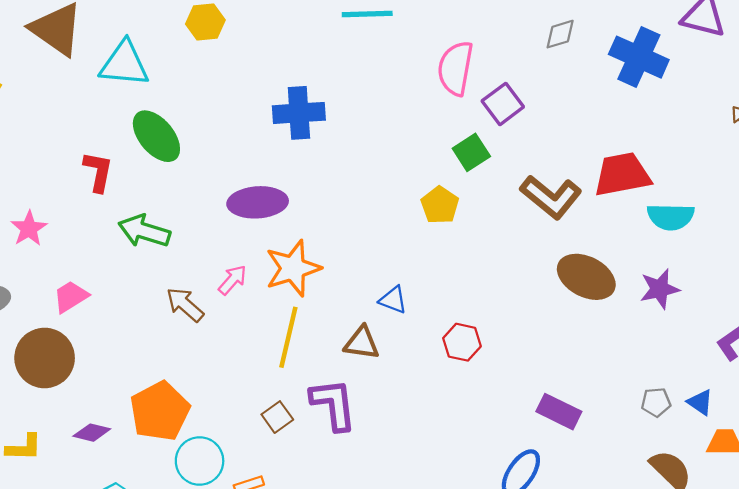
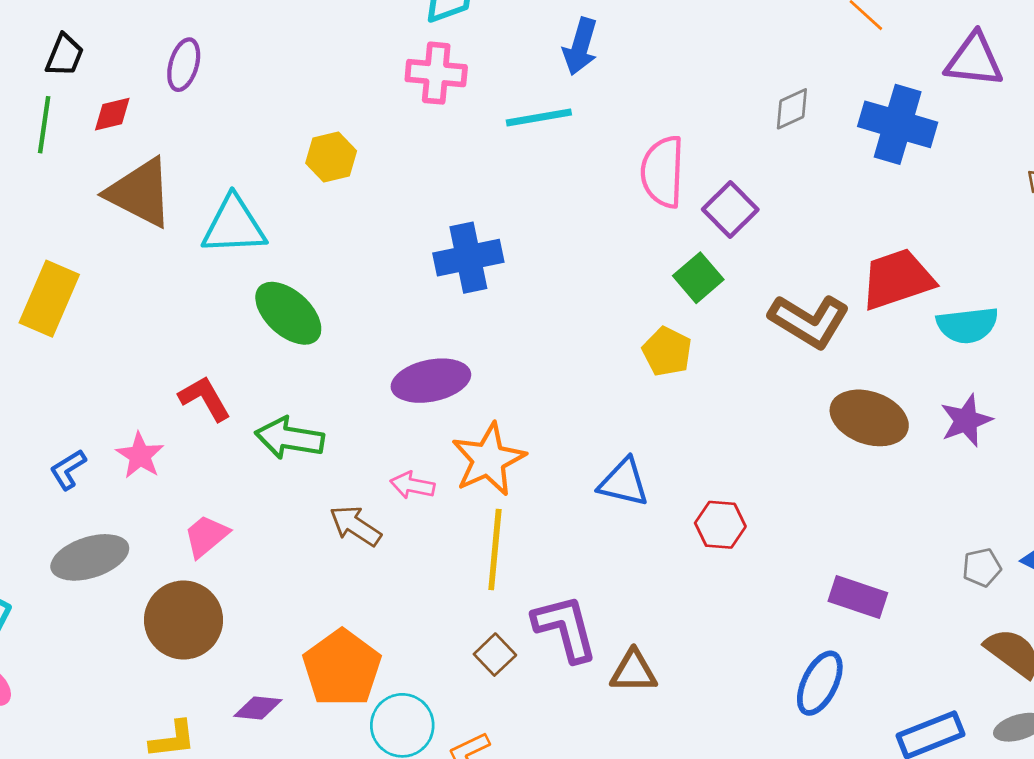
red L-shape: (98, 172) -> (205, 398), moved, turned -33
pink arrow: (233, 280) -> (412, 485), turned -112
blue triangle: (393, 300) -> (624, 482), size x1.4
brown triangle: (362, 343) -> (634, 671), moved

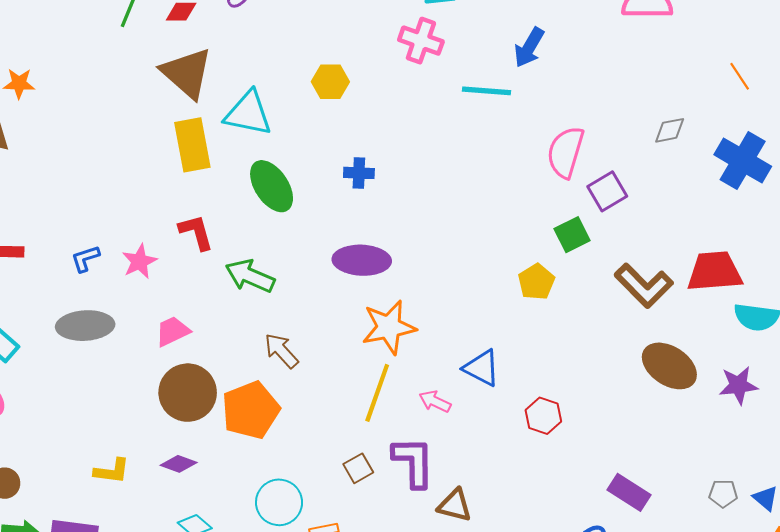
blue cross: (468, 258) -> (359, 173), moved, size x0.6
yellow rectangle: (49, 299) -> (192, 145), moved, turned -48
pink arrow: (412, 485) -> (435, 401), moved
brown circle: (184, 620) -> (188, 393), moved
orange pentagon: (342, 668) -> (251, 410), moved

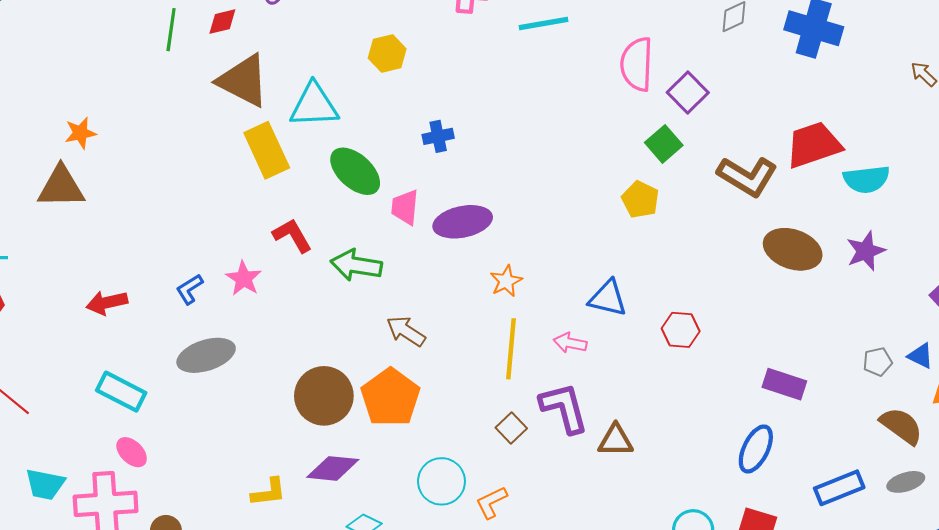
orange star: (389, 327) -> (506, 281), size x0.6
pink trapezoid: (173, 331) -> (405, 207), moved, turned -45
purple diamond: (179, 464) -> (333, 468), size x1.4

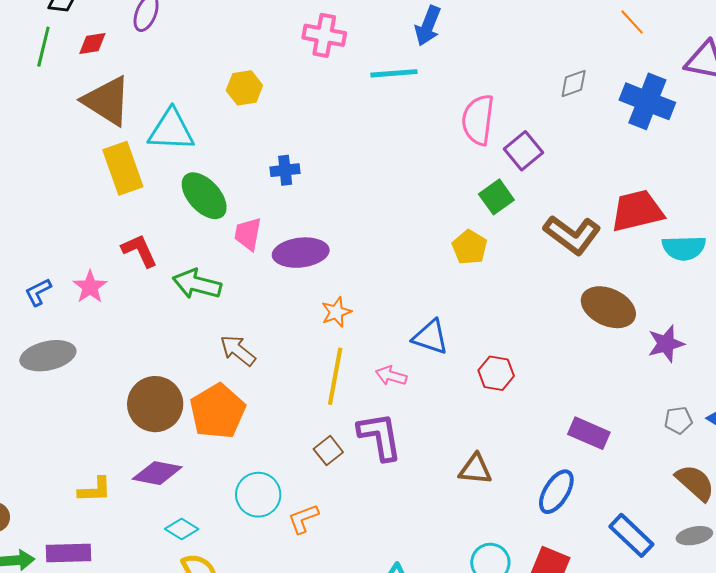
purple star: (866, 251) -> (666, 344), moved
brown triangle: (616, 440) -> (475, 469), moved
blue rectangle: (839, 488) -> (631, 535), turned 60

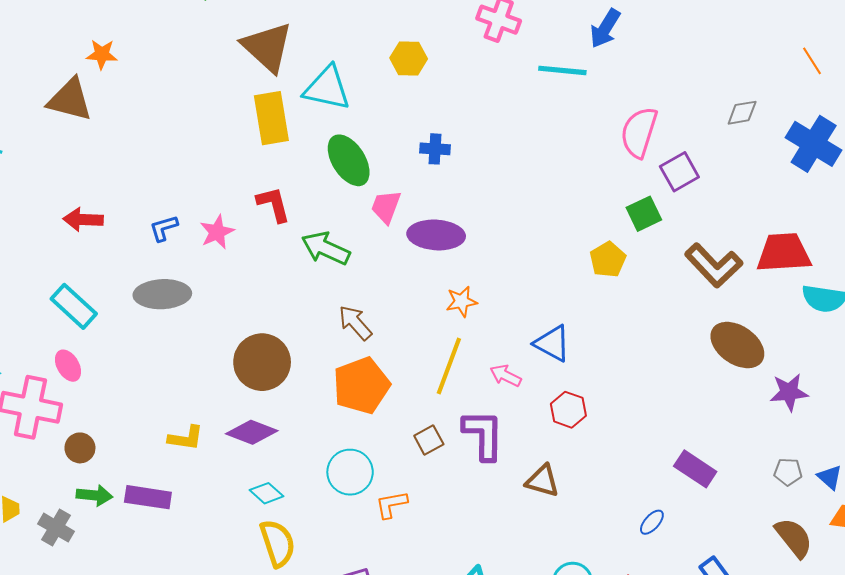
red hexagon: (496, 373) -> (568, 410), moved
orange pentagon: (218, 411) -> (361, 386), moved
brown triangle: (475, 469) -> (542, 481), moved
blue ellipse: (556, 492) -> (652, 522), size x0.6

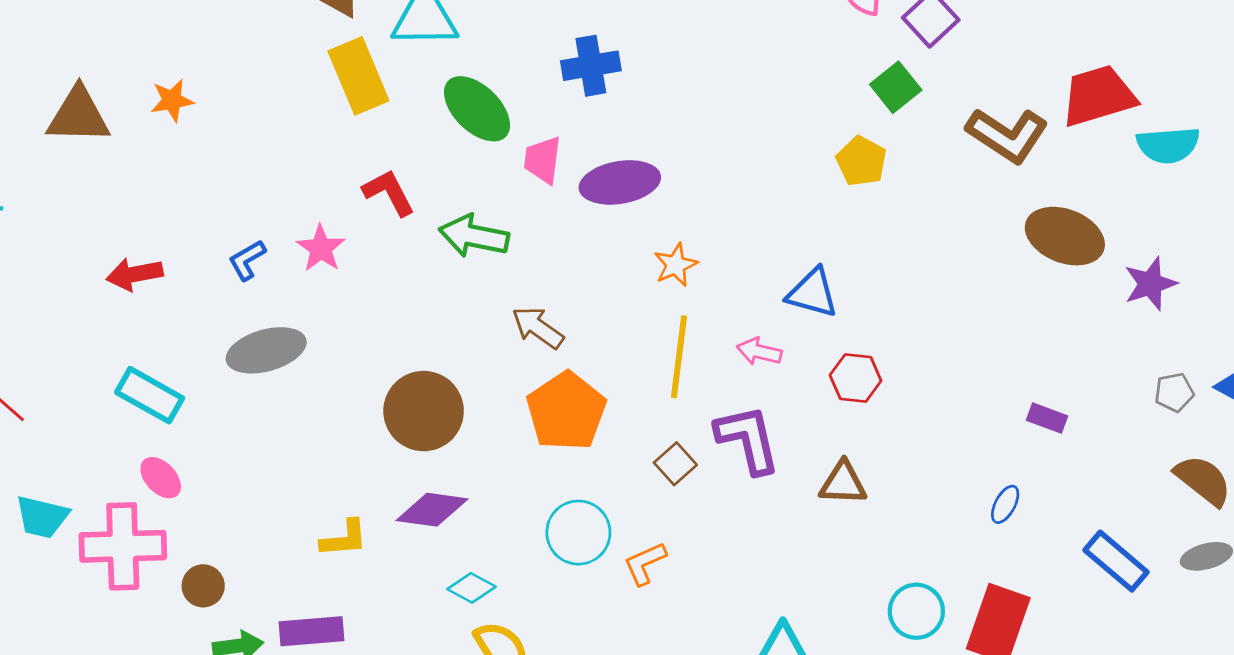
orange star: (102, 54) -> (172, 100), moved
blue cross: (435, 149) -> (591, 66), size x1.4
purple rectangle: (695, 469) -> (1047, 418), size x0.7

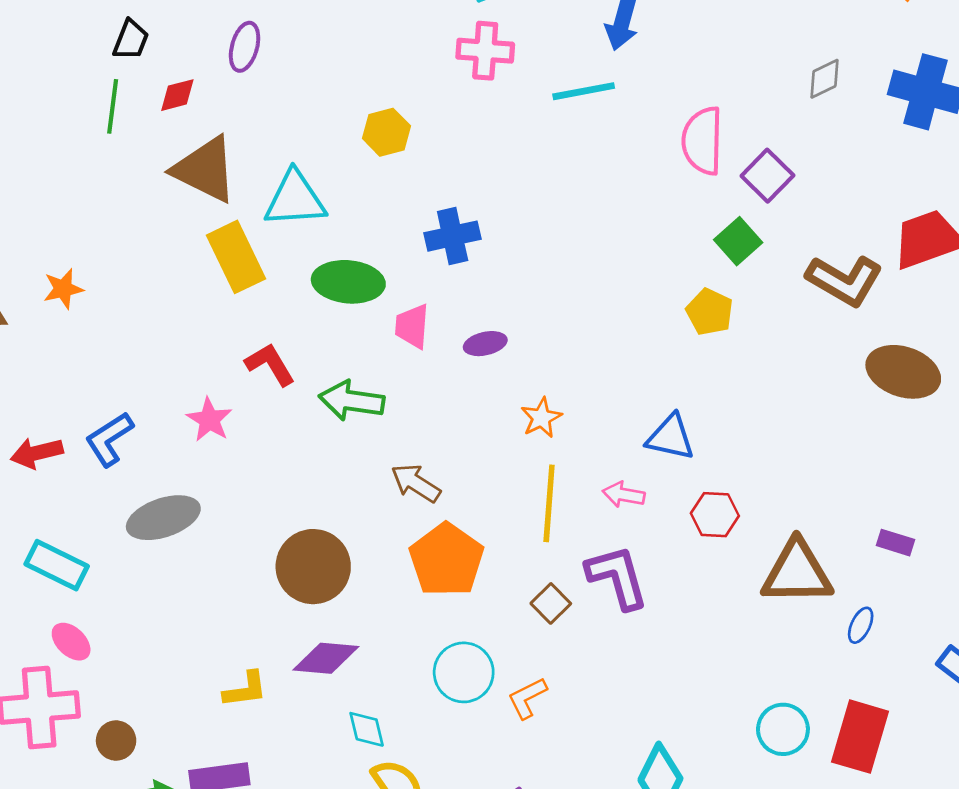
green ellipse: (477, 109) -> (348, 282), turned -36
purple ellipse: (620, 182) -> (485, 344), size x0.6
blue L-shape: (247, 260) -> (109, 439), moved, size x1.4
brown triangle: (843, 483) -> (797, 573), moved, size x1.6
cyan diamond: (471, 588) -> (367, 729), turned 51

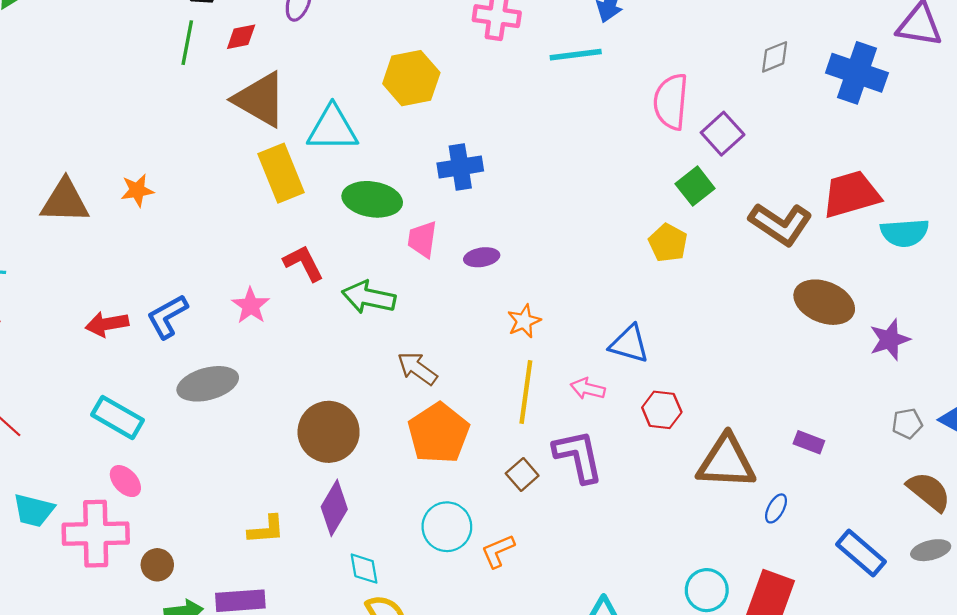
yellow hexagon: (386, 132) -> (411, 78), size x1.4
purple diamond: (326, 658) -> (334, 508), turned -68

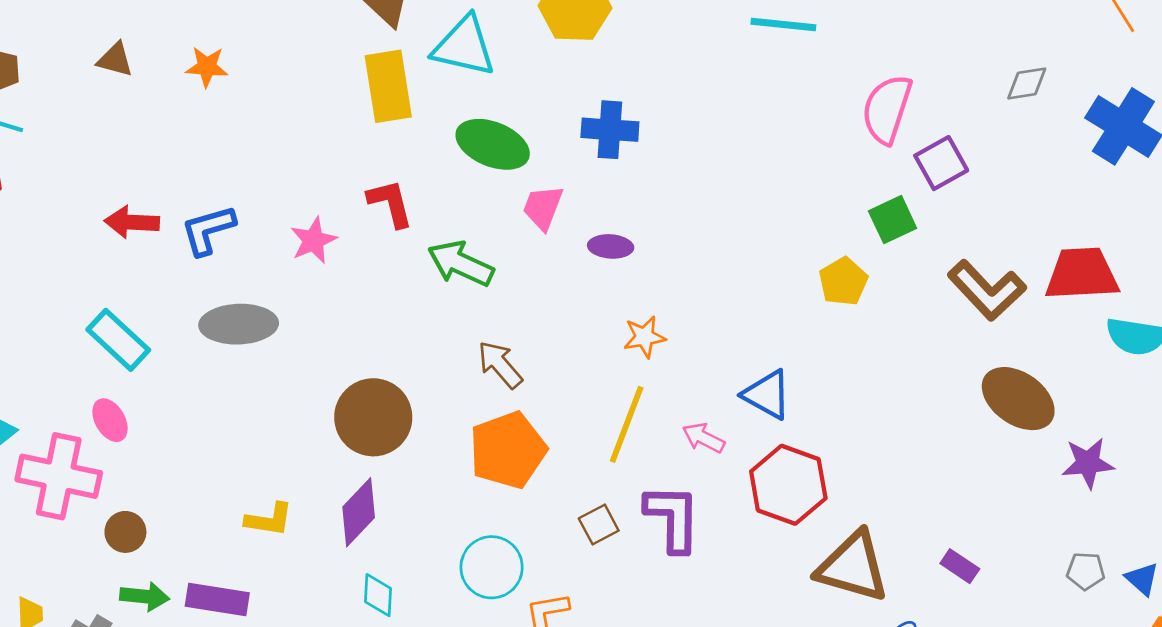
brown triangle: (65, 201) -> (115, 60), size x0.6
red hexagon: (662, 410) -> (788, 485), size x1.6

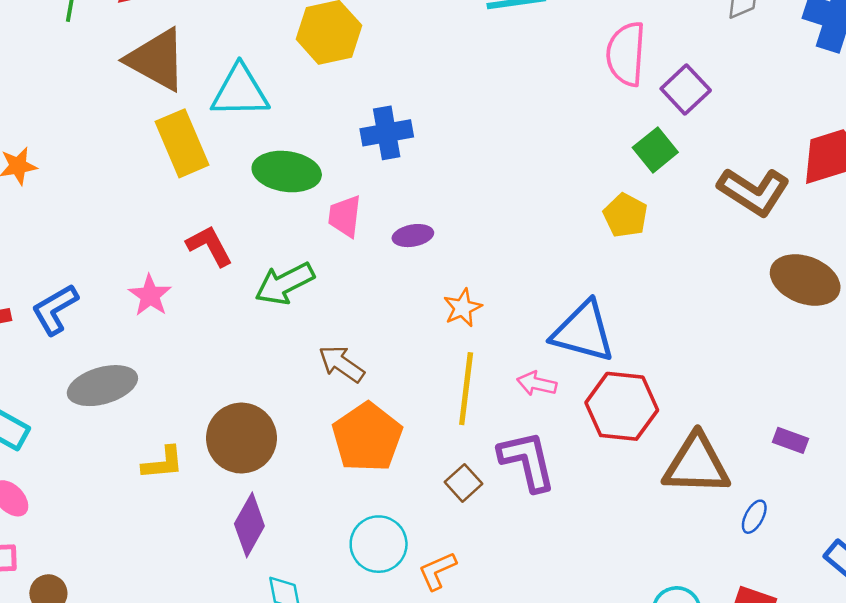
green arrow: (461, 264) -> (285, 284), turned -38
blue triangle: (767, 395) -> (583, 332), size x1.4
yellow L-shape: (269, 520) -> (163, 463), moved

